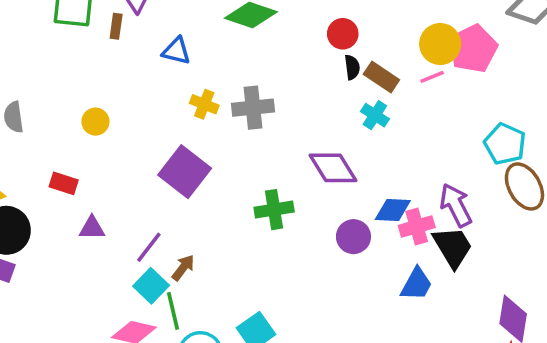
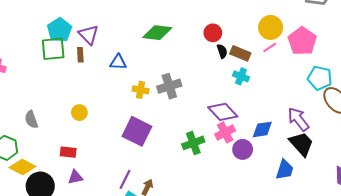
pink pentagon: (473, 49) -> (302, 41), moved
pink cross: (417, 227) -> (225, 132), moved
purple triangle: (92, 228) -> (75, 177), moved

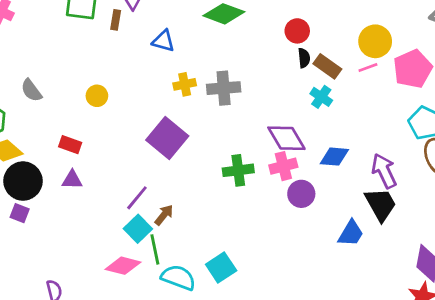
yellow cross: (141, 90) -> (185, 84), turned -35
gray semicircle: (31, 119) -> (31, 90), turned -30
blue diamond: (262, 129) -> (334, 157), moved

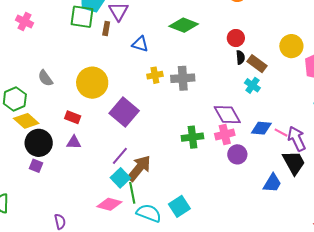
pink line: (368, 67) -> (281, 133), moved, turned 48
yellow circle: (97, 96) -> (92, 83), size x2.0
purple square: (167, 138) -> (124, 112), moved
brown arrow: (164, 215) -> (139, 168), size x1.8

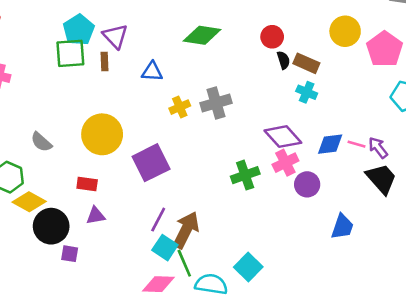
purple square: (124, 112) -> (151, 163), turned 36
purple arrow: (297, 139) -> (378, 148), size x0.7
purple square: (36, 166) -> (70, 254), moved
blue trapezoid: (272, 183) -> (342, 227), moved

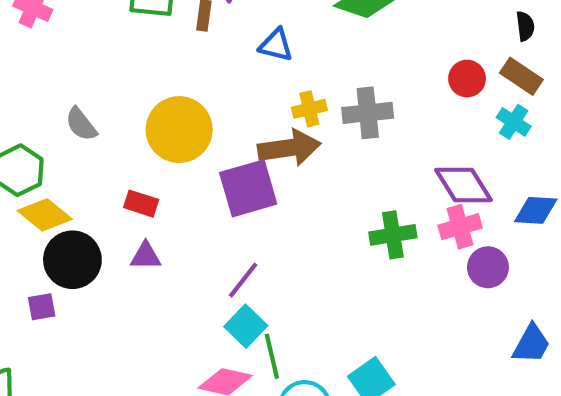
red circle: (272, 37) -> (467, 79), moved
black semicircle: (283, 60) -> (525, 26), moved
brown arrow: (186, 230) -> (289, 148), moved, turned 45
purple square: (70, 254) -> (42, 307), moved, turned -30

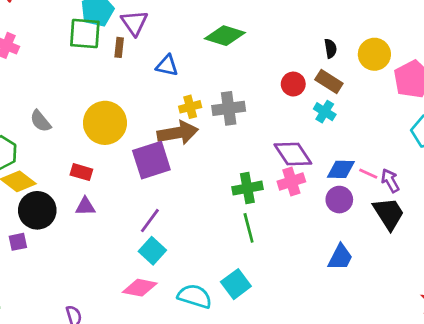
purple circle: (488, 267) -> (339, 200), moved
green line: (272, 356) -> (249, 228), moved

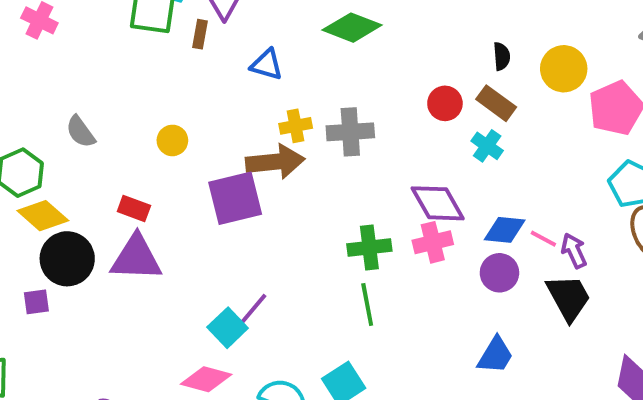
yellow circle: (105, 123) -> (172, 140), size x0.5
purple triangle: (85, 206) -> (136, 258), size x1.8
purple line: (150, 221) -> (253, 310), moved

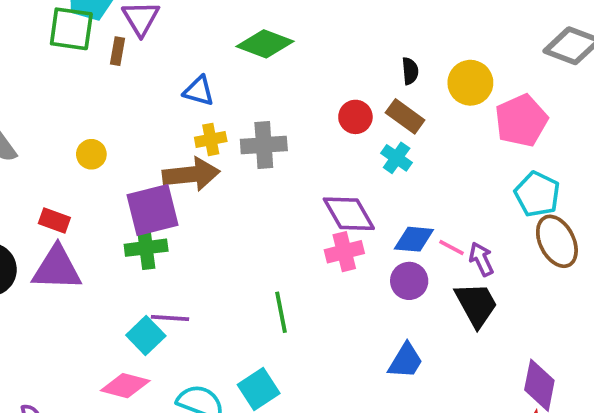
blue triangle: (267, 65) -> (199, 91), moved
green cross: (369, 247) -> (146, 248), moved
purple line: (253, 310) -> (170, 318), turned 54

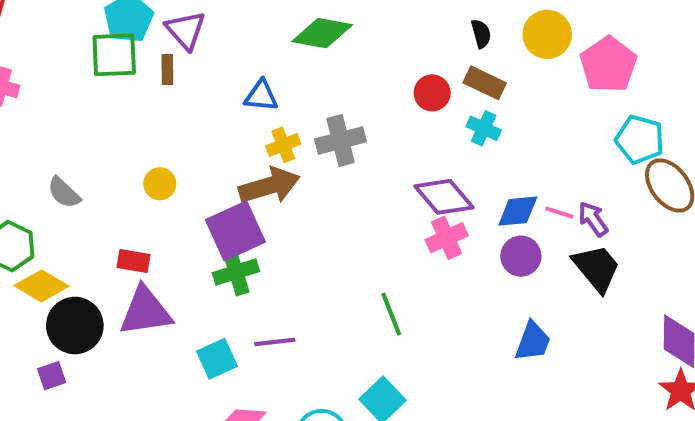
cyan square: (146, 335) -> (217, 359), moved, turned 30

